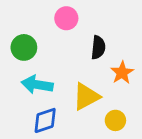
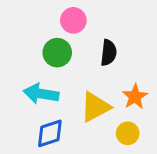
green circle: (24, 47) -> (57, 53), moved
orange star: (122, 73) -> (135, 97), moved

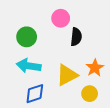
pink circle: (73, 20) -> (61, 18), moved
green circle: (57, 53) -> (27, 37), moved

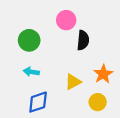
cyan arrow: (29, 66) -> (31, 72), size x0.6
yellow triangle: (67, 75) -> (73, 82), size x0.7

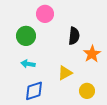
pink circle: (66, 20) -> (45, 14), moved
orange star: (103, 74) -> (92, 54), moved

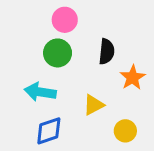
green circle: (26, 36) -> (58, 53), moved
cyan arrow: (28, 64) -> (40, 92), size x1.5

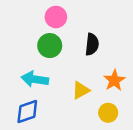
orange star: (133, 77) -> (114, 80), moved
blue diamond: (49, 131) -> (27, 111), moved

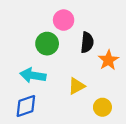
pink circle: (56, 17) -> (64, 20), moved
orange star: (114, 80) -> (108, 60), moved

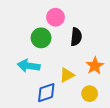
orange star: (108, 60) -> (95, 66), moved
blue diamond: (26, 106) -> (46, 93), moved

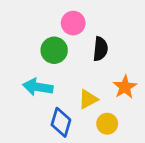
blue diamond: (46, 93) -> (61, 122), turned -55
yellow circle: (90, 94) -> (107, 124), moved

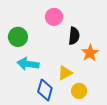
green circle: (54, 50) -> (18, 37), moved
orange star: (125, 87) -> (90, 53), moved

